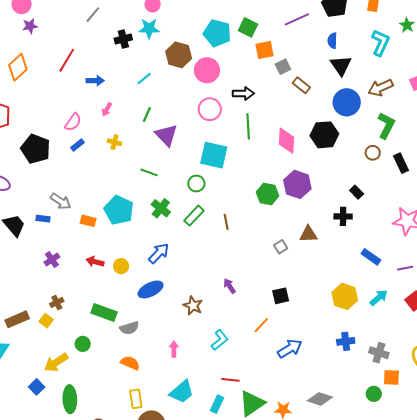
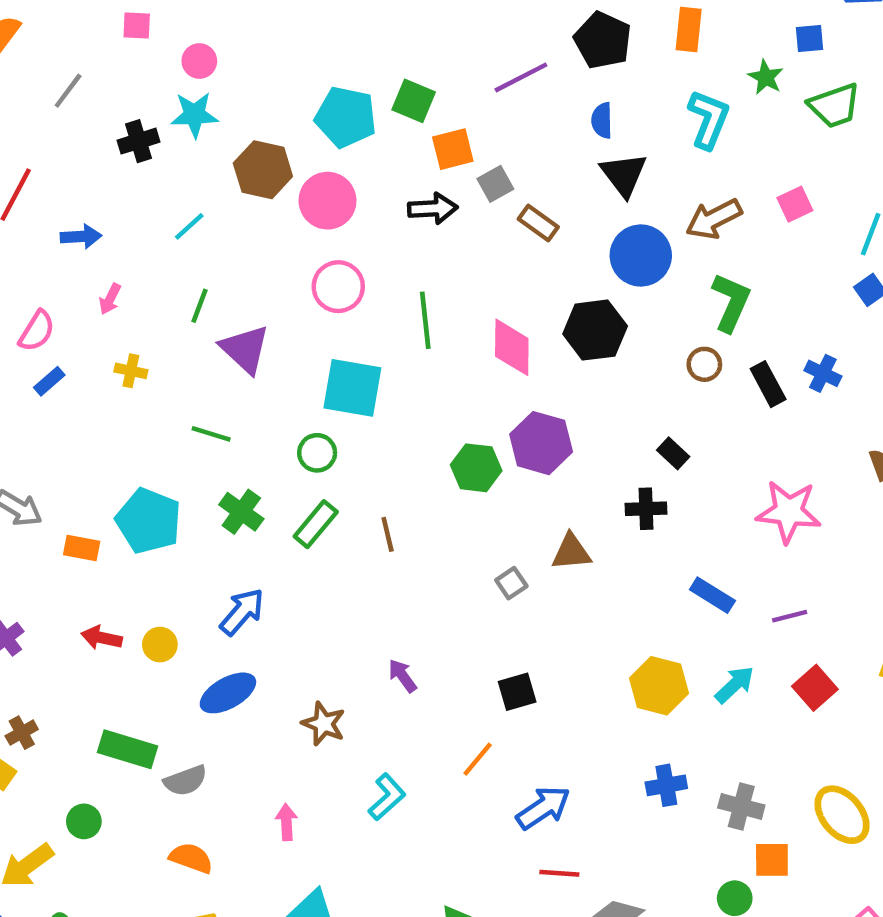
black arrow: (243, 93) -> (433, 208), moved
red line: (230, 380) -> (559, 873), moved

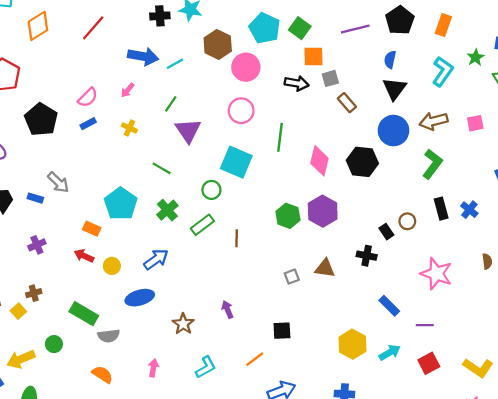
blue arrow: (81, 237) -> (143, 56), moved, size x1.5
brown circle: (704, 364) -> (407, 221), moved
orange rectangle: (82, 548) -> (92, 229), moved

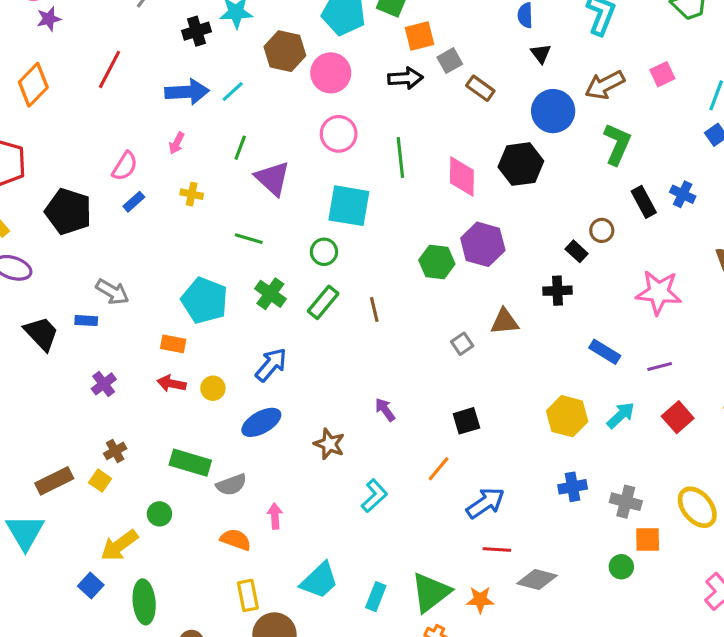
black triangle: (395, 89) -> (541, 54), size x0.6
pink arrow: (153, 368) -> (275, 516), moved

